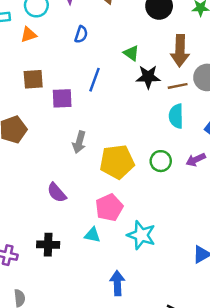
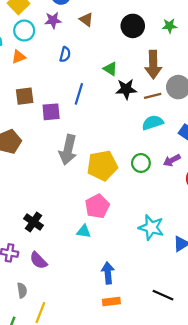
cyan semicircle: (176, 116) -> (153, 123), turned 75
gray arrow: (79, 142) -> (68, 150), size x1.5
purple semicircle: (57, 193) -> (38, 260), moved
cyan star: (141, 235) -> (151, 227), moved
black cross: (48, 245) -> (34, 222), moved, turned 36

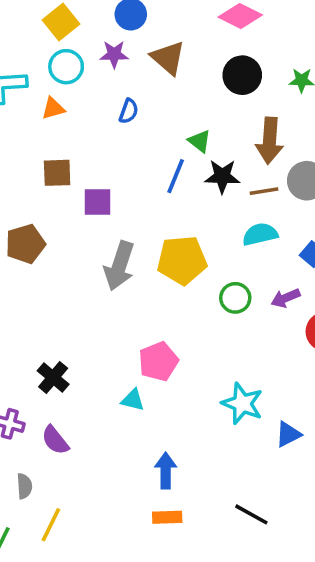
brown triangle: (86, 19) -> (168, 58), size x1.5
blue line: (79, 94) -> (176, 176), moved
yellow pentagon: (102, 166) -> (182, 260), moved

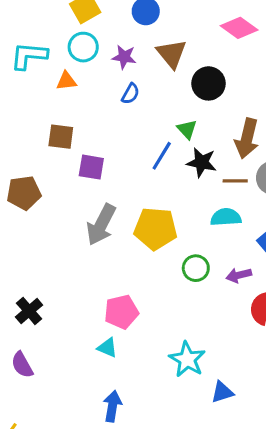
purple star: (114, 54) -> (124, 57), moved
black circle: (242, 75) -> (209, 83), moved
cyan triangle: (133, 400) -> (107, 348), moved

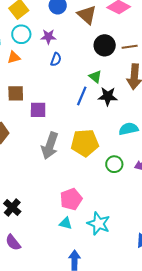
brown triangle: (172, 54) -> (87, 15), moved
brown line: (235, 181) -> (130, 47), moved
cyan star: (187, 359) -> (99, 224), moved

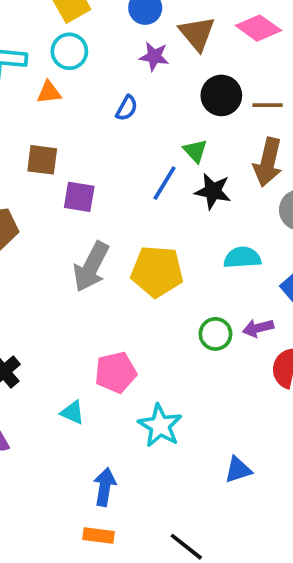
purple star: (48, 37) -> (154, 56), moved
green circle: (114, 164) -> (215, 334), moved
cyan triangle: (66, 223) -> (72, 412), moved

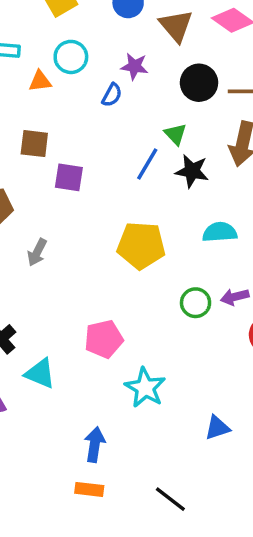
cyan circle: (69, 51) -> (71, 57), moved
purple star: (154, 56) -> (135, 66), moved
gray arrow: (91, 267) -> (37, 252), moved, size x0.6
cyan triangle: (72, 412) -> (40, 373), moved, size x1.4

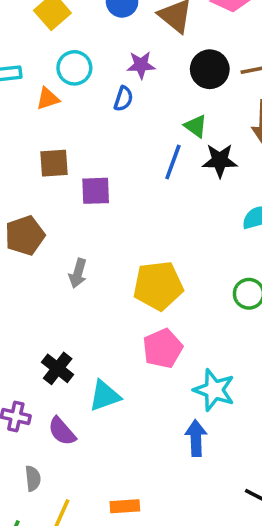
yellow pentagon: (141, 245) -> (158, 286), moved
cyan triangle: (40, 373) -> (105, 396), turned -32
blue arrow: (95, 445) -> (196, 438), moved
orange rectangle: (89, 489) -> (125, 506), moved

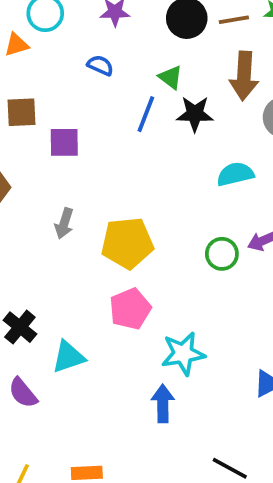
blue semicircle: (123, 99) -> (100, 65), moved, turned -85
gray arrow: (78, 273) -> (64, 223), moved
cyan star: (214, 390) -> (183, 354), turned -30

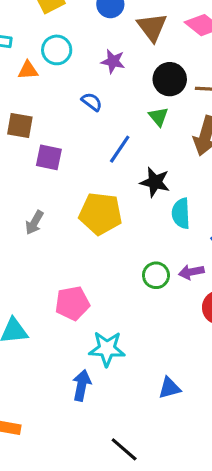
green triangle: (171, 77) -> (158, 117), moved
black star: (195, 114) -> (155, 182), moved
cyan semicircle: (235, 174) -> (181, 213), turned -92
yellow pentagon: (127, 243) -> (101, 214), moved

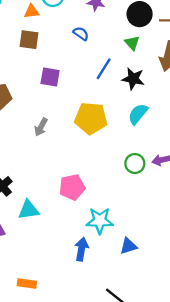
brown square: (20, 125) -> (29, 40), moved
black star: (155, 182) -> (133, 79), moved
cyan semicircle: (181, 213) -> (138, 114), moved, turned 45
blue triangle: (169, 388) -> (128, 246), moved

